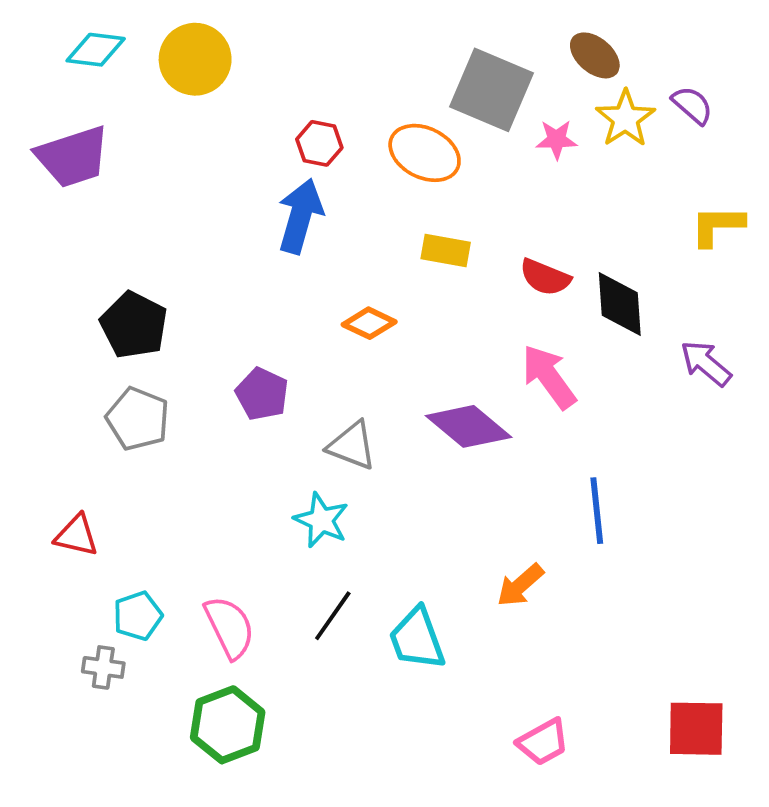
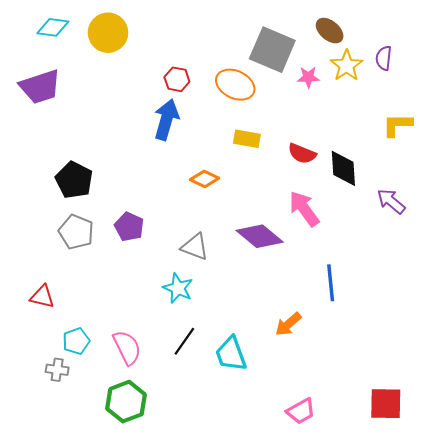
purple semicircle: (692, 105) -> (384, 58), turned -125
purple pentagon: (262, 394) -> (129, 227), moved

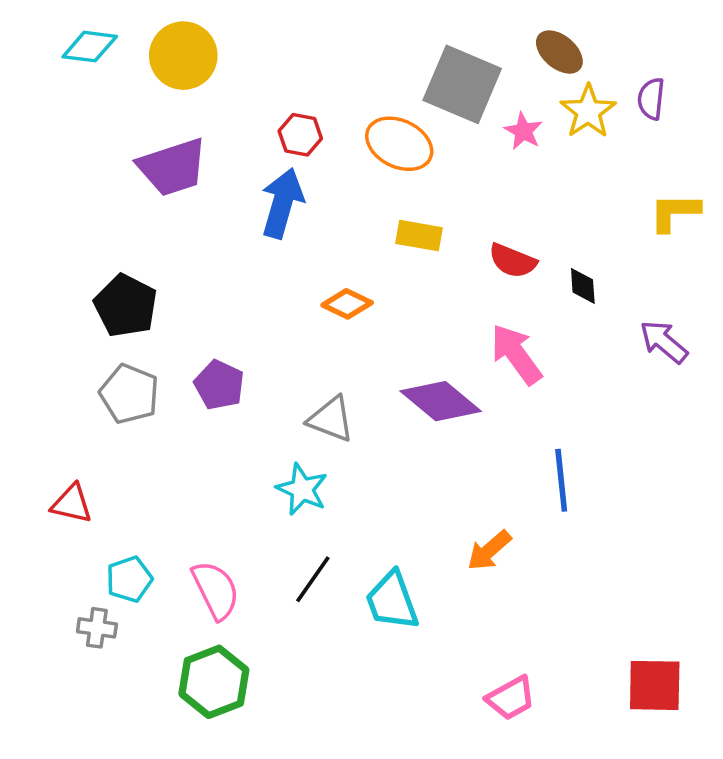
pink star: (308, 77) -> (523, 131), turned 30
purple trapezoid: (40, 87) -> (172, 167), moved
black diamond: (343, 168) -> (583, 286), size x0.6

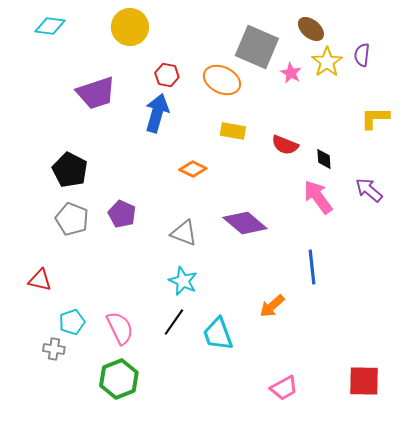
yellow circle: (183, 56) -> (130, 27), moved
pink arrow: (516, 354) -> (318, 197), moved
cyan star: (302, 489) -> (183, 281), moved

